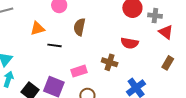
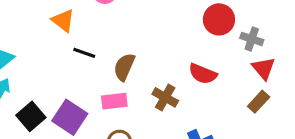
brown semicircle: (79, 27) -> (124, 67), moved
orange triangle: (37, 28) -> (63, 21), turned 42
brown rectangle: (168, 63) -> (259, 102), moved

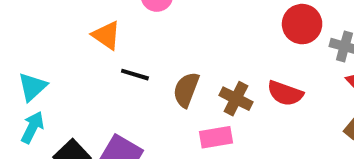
brown cross: (165, 97) -> (236, 99), moved
pink rectangle: (114, 101) -> (216, 137), moved

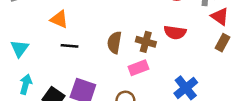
black line: (135, 75) -> (69, 46), moved
cyan triangle: (32, 87) -> (19, 49), moved

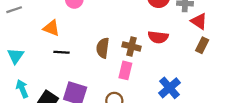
pink rectangle: (138, 68) -> (125, 70), turned -54
cyan arrow: (26, 84) -> (22, 89), turned -36

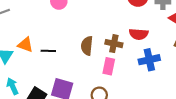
orange triangle: (51, 28) -> (25, 45), moved
blue cross: (169, 88) -> (149, 60), moved, turned 30

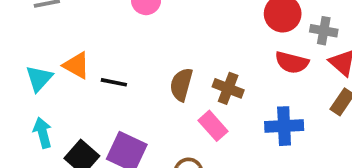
red semicircle: (139, 34) -> (292, 62), moved
pink rectangle: (109, 66) -> (213, 126), turned -63

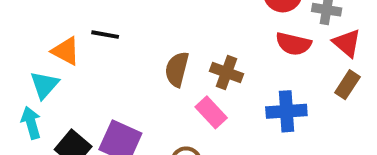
cyan triangle: (39, 78) -> (44, 85), moved
black line: (114, 82) -> (105, 35), moved

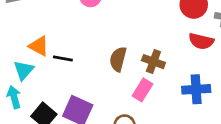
black line: (105, 35) -> (63, 58), moved
pink rectangle: (211, 112) -> (142, 90), turned 75

